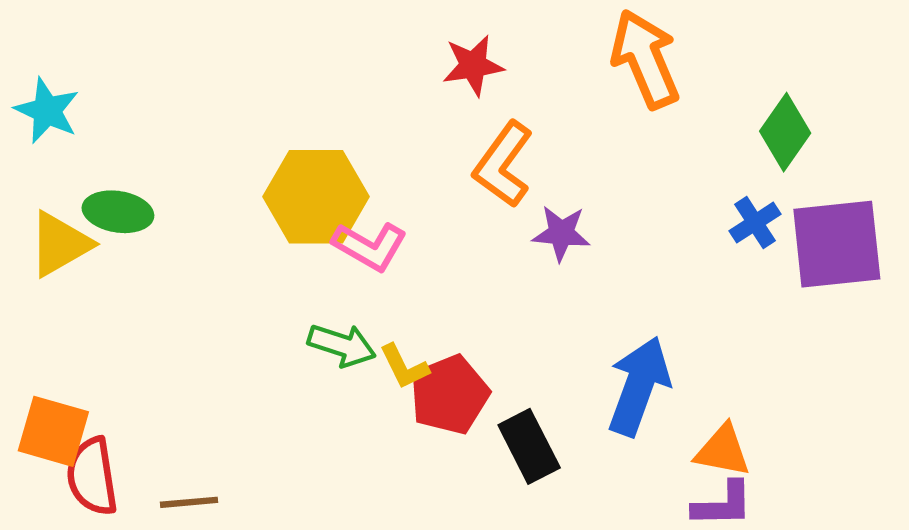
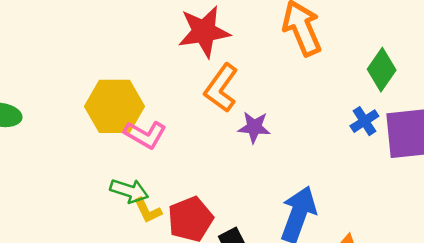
red star: (473, 65) -> (204, 32), size x1.5
yellow L-shape: (404, 367) -> (148, 210), moved

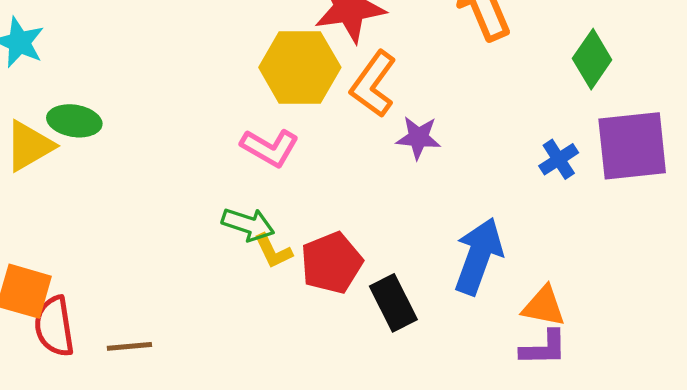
yellow hexagon: (115, 106) -> (300, 67), moved
blue cross: (364, 121) -> (559, 159), moved

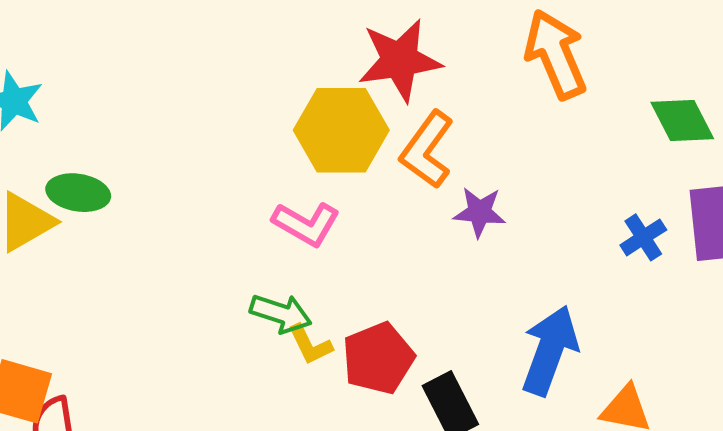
green diamond: (592, 59) -> (682, 121), turned -62

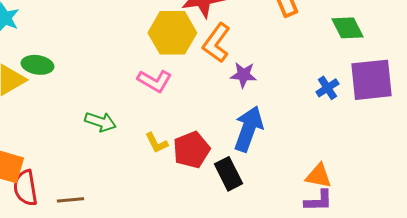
green arrow: (281, 313) -> (100, 122), moved
blue arrow: (550, 350) -> (248, 129), moved

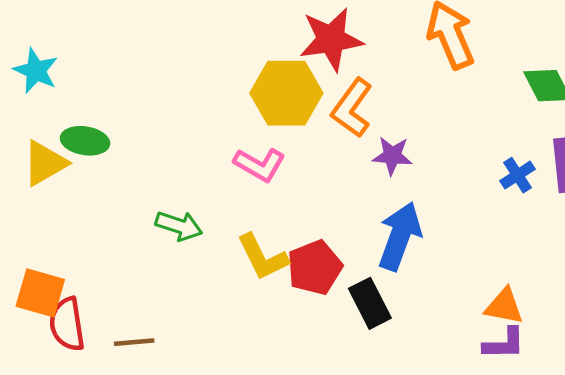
yellow L-shape: (156, 143) -> (262, 257), size x1.5

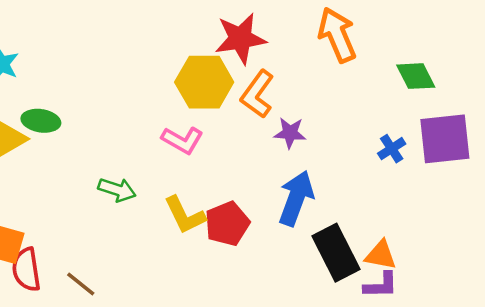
black rectangle: (370, 303) -> (336, 253), moved, size x1.4
brown line: (134, 342) -> (81, 284), turned 44

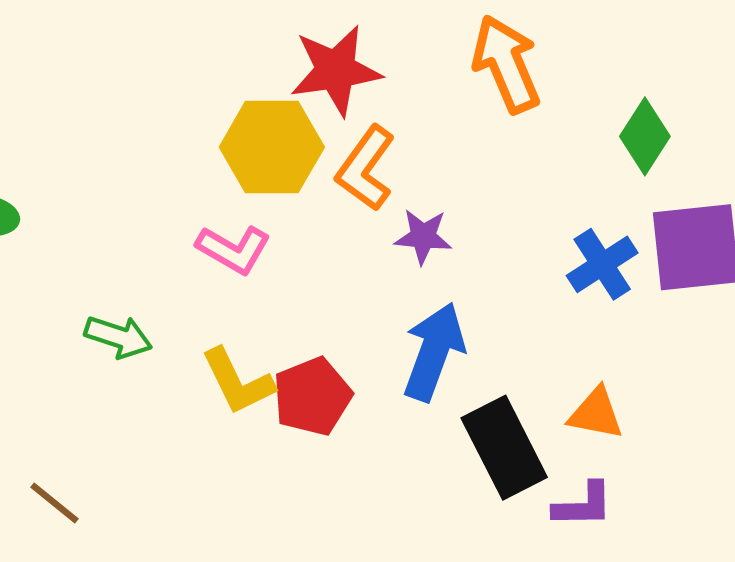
green diamond: (416, 76) -> (645, 136), turned 60
blue cross: (392, 149) -> (602, 264), size x1.4
orange triangle: (381, 255) -> (596, 413), moved

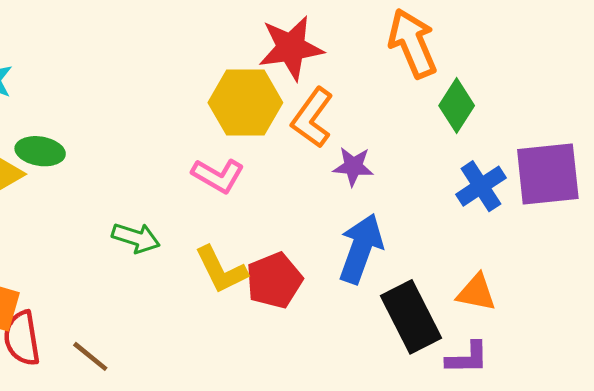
green diamond: (645, 136) -> (457, 106), moved

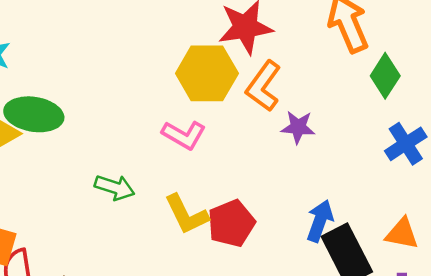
green ellipse: (40, 151) -> (34, 114), size x1.4
blue arrow: (361, 248) -> (320, 221), moved, size x0.7

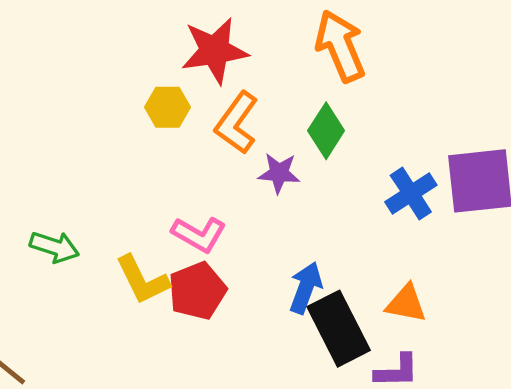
yellow hexagon: (207, 73) -> (167, 107), size x0.6
green diamond: (385, 76) -> (326, 131), moved
pink L-shape: (184, 135) -> (199, 234), moved

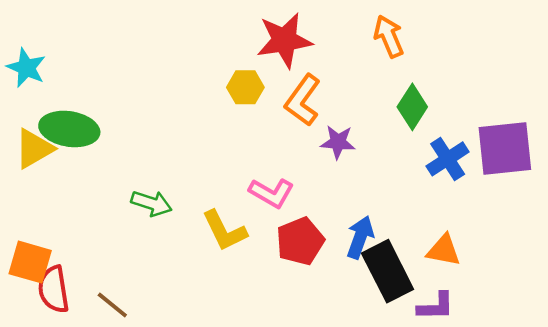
orange arrow: (340, 46) -> (389, 36), size x0.7
green diamond: (326, 131) -> (412, 107), moved
red pentagon: (197, 291) -> (300, 241), moved

